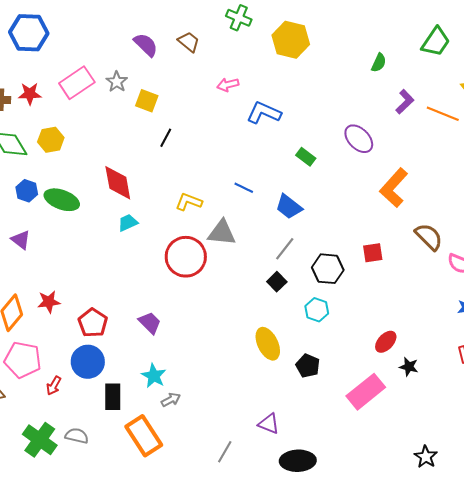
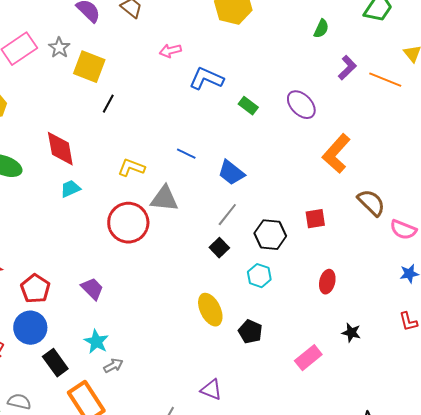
yellow square: (147, 101) -> (89, 67), size x1.4
green rectangle: (306, 157) -> (248, 106), moved
red ellipse: (386, 342) -> (327, 282), moved, turned -30
pink rectangle: (366, 392) -> (308, 358), size x0.7
black rectangle: (113, 397) -> (55, 363), turned -36

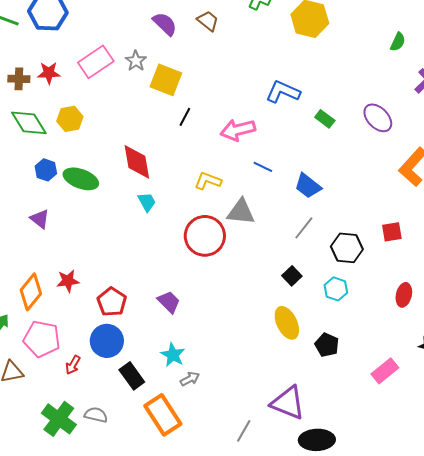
pink arrow: (170, 51) -> (238, 130), moved, size x1.6
cyan trapezoid: (70, 189) -> (147, 202), turned 85
black square: (219, 248) -> (292, 276), moved
purple triangle: (211, 390) -> (288, 403), size x1.6

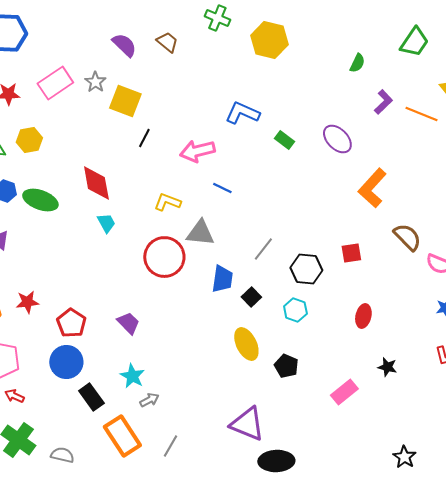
blue trapezoid: (308, 186) -> (222, 279), moved, turned -120
red arrow: (73, 365) -> (14, 396), moved, turned 84
gray semicircle: (96, 415) -> (62, 455), moved
gray line: (244, 431) -> (170, 446), moved

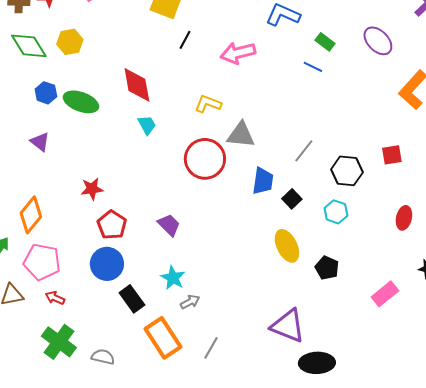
blue line: (222, 188) -> (313, 67), moved
red star: (27, 302) -> (92, 189), moved

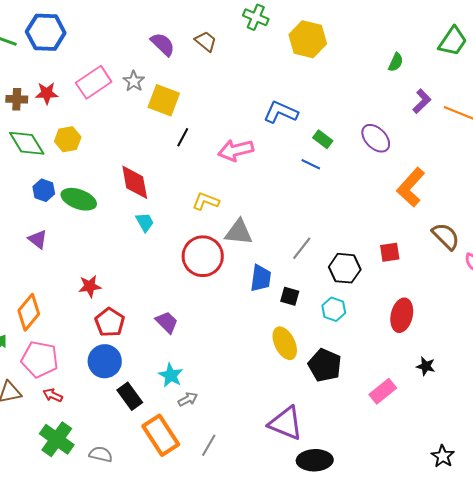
black square: (292, 199) -> (290, 296), turned -30
red ellipse: (404, 218) -> (402, 315), size x1.4
black pentagon: (327, 268) -> (325, 365), size x1.4

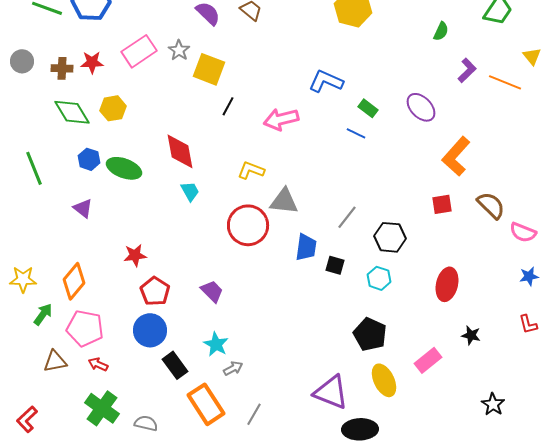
red square: (390, 252) -> (442, 204), moved
yellow ellipse: (285, 343) -> (384, 380), moved
black star: (443, 456) -> (493, 404), moved

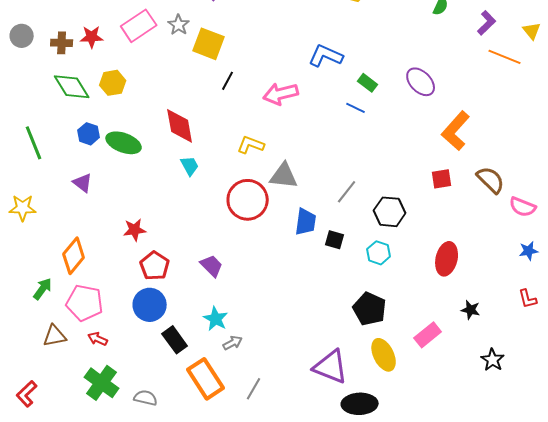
purple L-shape: (467, 70) -> (487, 23), moved
yellow star: (23, 279) -> (23, 208), moved
black star: (493, 404) -> (493, 360), moved

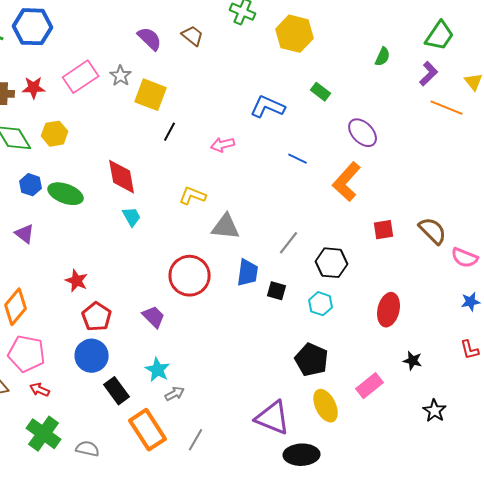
green rectangle: (368, 83) -> (321, 92), moved
pink arrow: (281, 94) -> (223, 145), size x0.7
orange L-shape: (456, 131) -> (347, 182), moved
red circle: (248, 200) -> (190, 276), moved
red star: (135, 230) -> (77, 281), turned 30

